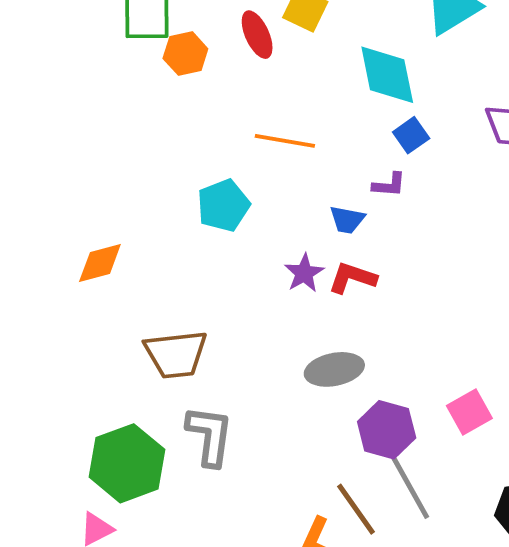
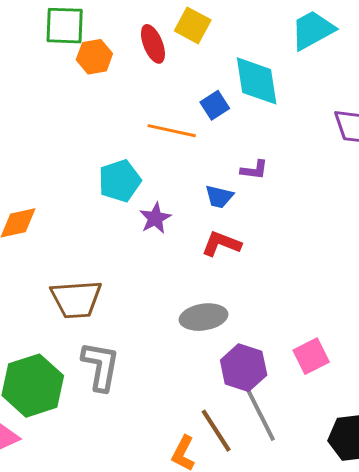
blue square: (411, 135) -> (215, 105), moved
purple star: (304, 273) -> (155, 218), moved

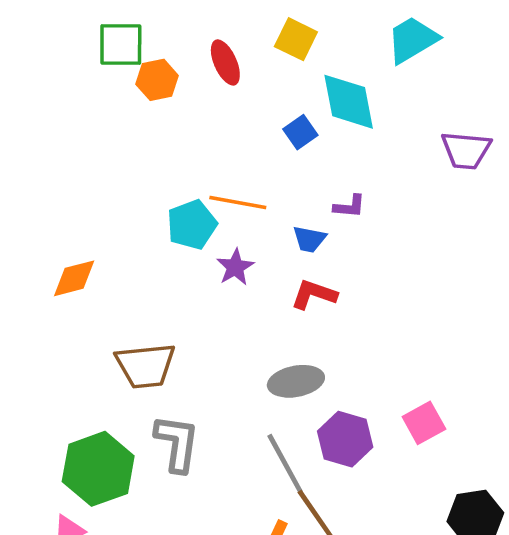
yellow square: (193, 25) -> (296, 39), moved
orange line: (172, 131) -> (238, 202), moved
gray line: (261, 415) -> (285, 464), moved

